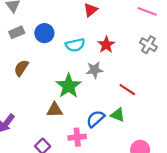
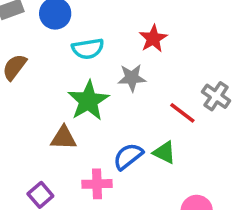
cyan semicircle: (75, 45) -> (88, 49), moved
gray cross: (148, 45) -> (216, 96), moved

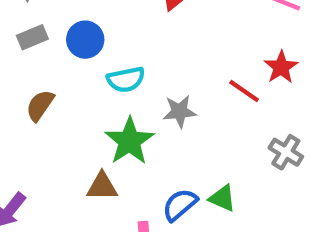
red star: (153, 39) -> (281, 67), moved
gray cross: (216, 96) -> (286, 152), moved
red line: (182, 113) -> (244, 91), moved

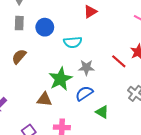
gray rectangle: (32, 37) -> (19, 23), turned -72
cyan semicircle: (126, 80) -> (73, 42), moved
blue semicircle: (180, 205) -> (84, 93), moved

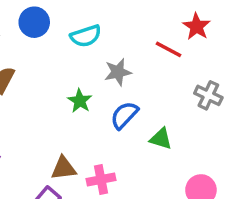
green star: (60, 79) -> (80, 101), size x0.6
brown triangle: (44, 99) -> (64, 168), moved

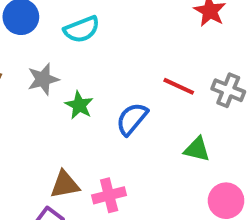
red line: (169, 49) -> (179, 86), moved
gray star: (118, 72) -> (43, 79), moved
green triangle: (161, 139) -> (197, 149), moved

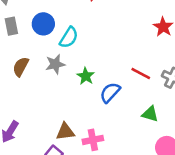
cyan semicircle: (82, 29) -> (69, 38), moved, turned -40
green star: (79, 105) -> (86, 76), moved

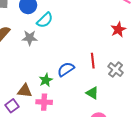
red line: (141, 74) -> (93, 61), turned 42
green star: (86, 76) -> (46, 80), moved

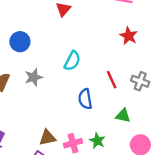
cyan semicircle: (45, 20) -> (72, 61), moved
blue semicircle: (66, 69) -> (85, 99), turned -48
green star: (46, 80) -> (97, 141), moved

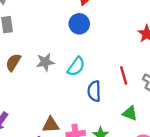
blue circle: (20, 42) -> (79, 24), moved
cyan semicircle: (72, 61) -> (76, 66), moved

